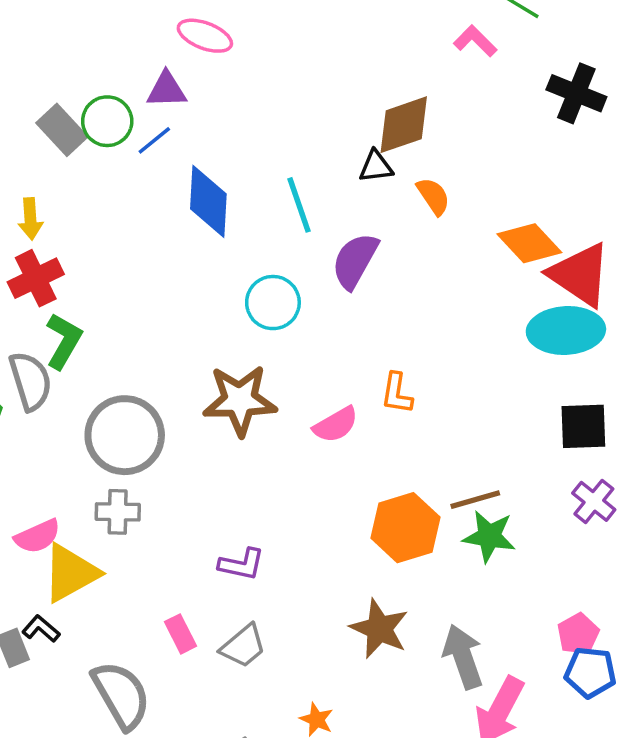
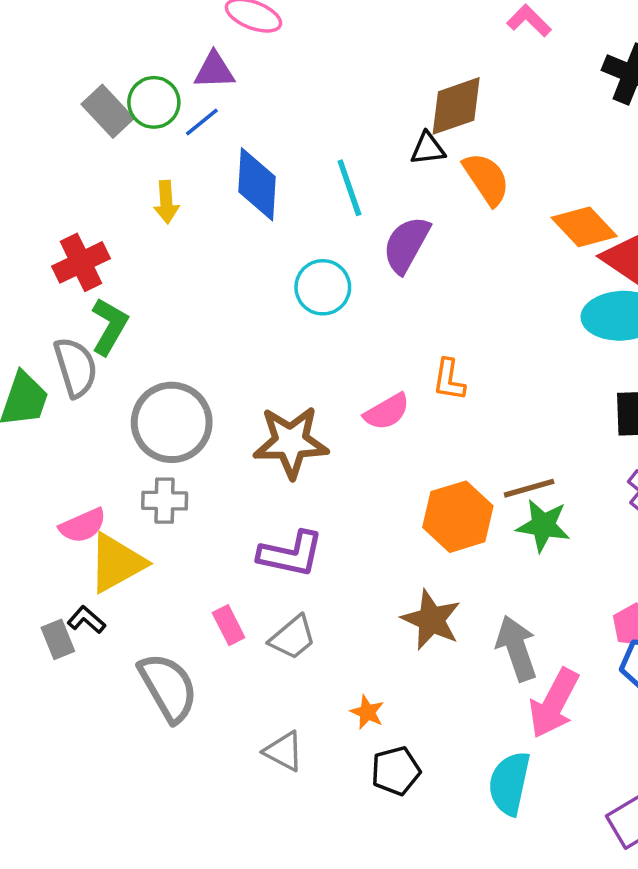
orange semicircle: (433, 196) -> (486, 179), size x1.4
yellow arrow: (30, 219) -> (166, 202), moved
brown star: (240, 400) -> (291, 442), moved
purple L-shape: (242, 564) -> (291, 554), size x1.4

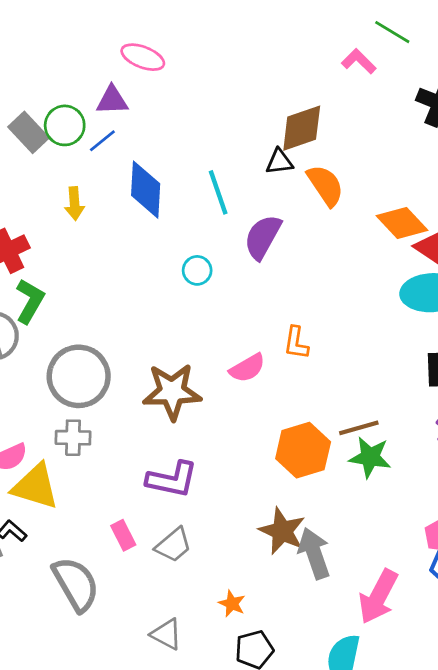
cyan circle: (323, 287) -> (197, 270), size x0.7
yellow triangle: (117, 563) -> (35, 486), turned 46
gray arrow: (517, 648) -> (314, 553), moved

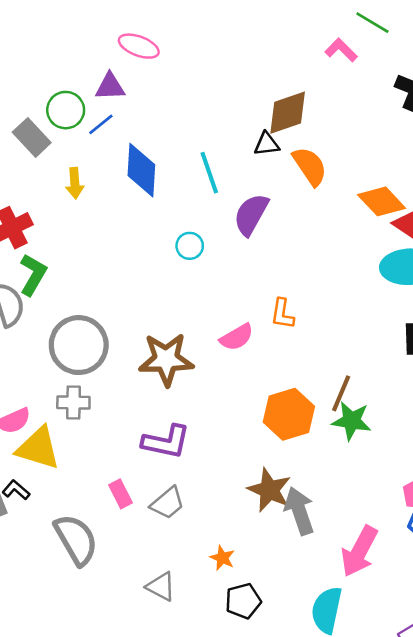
gray rectangle: (28, 132) -> (32, 137), moved
brown line: (359, 428) -> (341, 393), turned -51

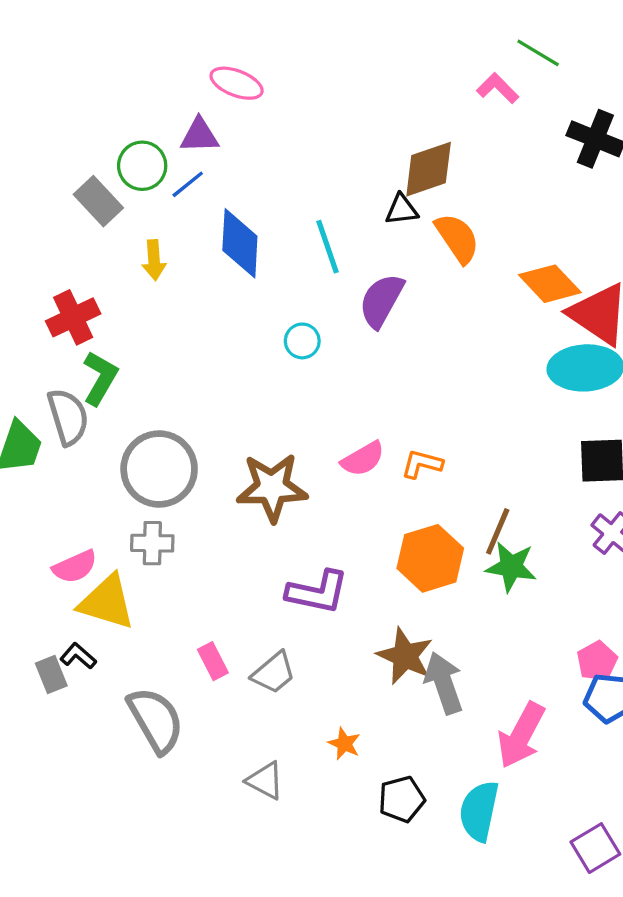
orange L-shape: (282, 314) -> (422, 464), moved, turned 96
purple L-shape: (166, 442) -> (317, 592), moved
black pentagon: (243, 601) -> (402, 799), moved

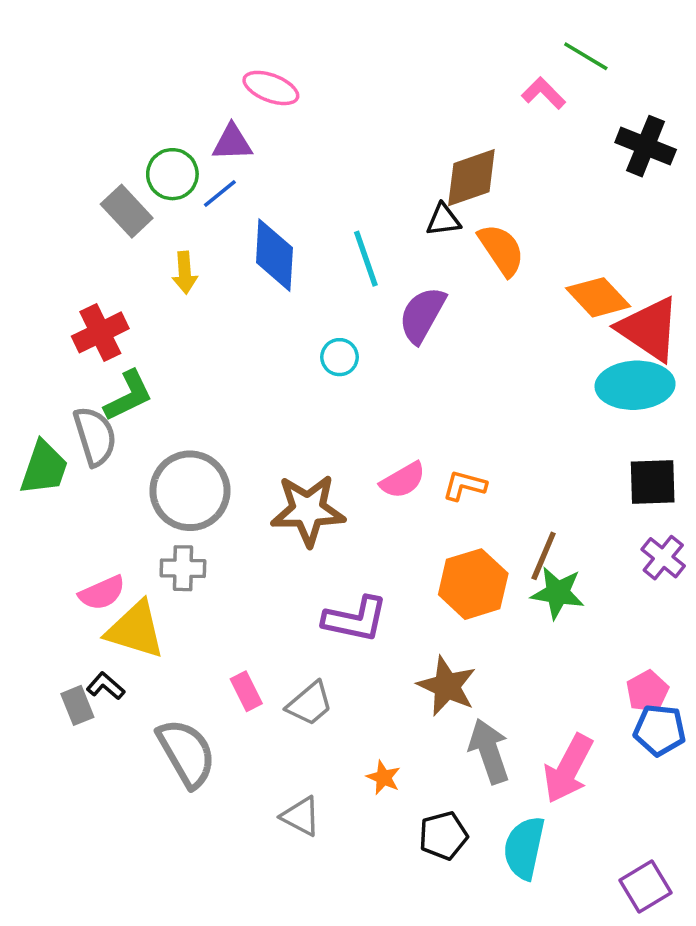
green L-shape: (100, 378) -> (128, 396), turned 34
gray arrow: (444, 683) -> (489, 751), moved

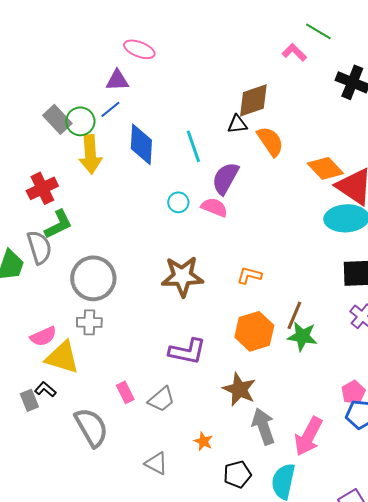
green circle: (172, 174) -> (80, 121), moved
yellow arrow: (185, 273) -> (90, 154), size x1.6
pink semicircle: (403, 480) -> (214, 207), moved, turned -128
brown star: (308, 510) -> (182, 276), moved

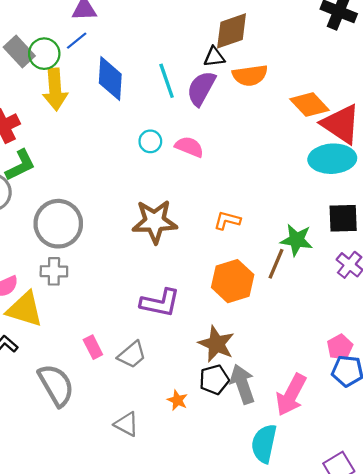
orange semicircle: (270, 141) -> (250, 75), turned 116
purple semicircle: (225, 178) -> (201, 88), moved
green star: (302, 336) -> (297, 240), moved
black pentagon: (237, 474) -> (214, 380), moved

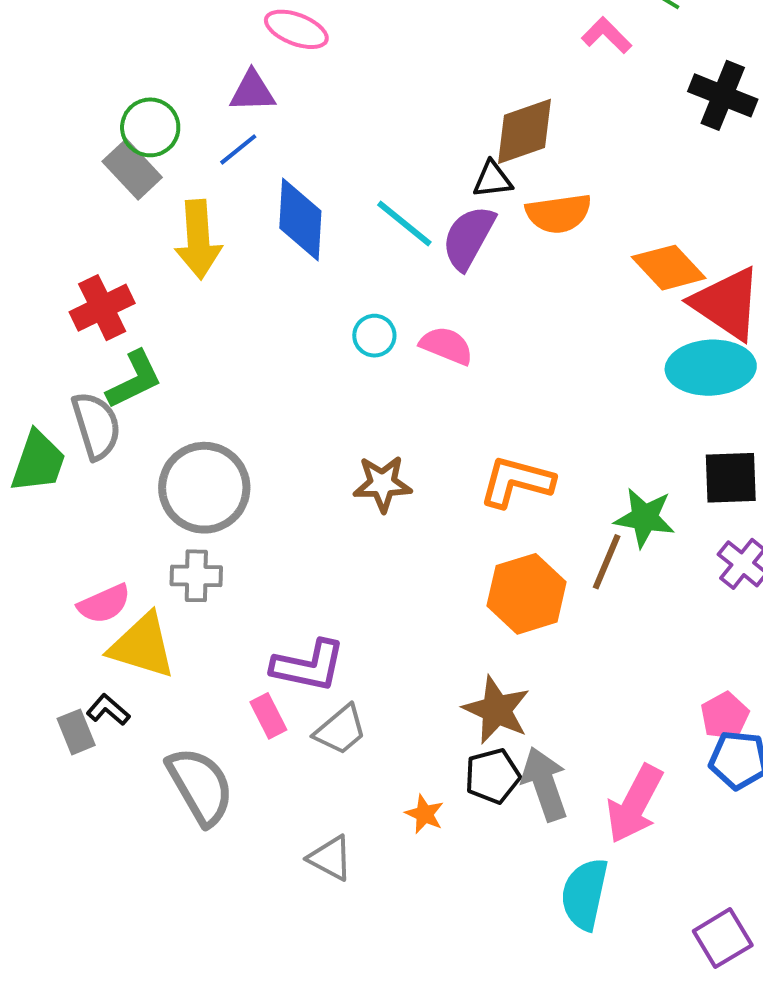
green circle: (44, 54) -> (150, 127), moved
cyan line: (167, 81) -> (404, 223), turned -32
orange L-shape: (227, 220) -> (517, 482), size x1.5
brown star: (155, 222) -> (382, 484), size x0.7
purple L-shape: (160, 303) -> (308, 666), moved

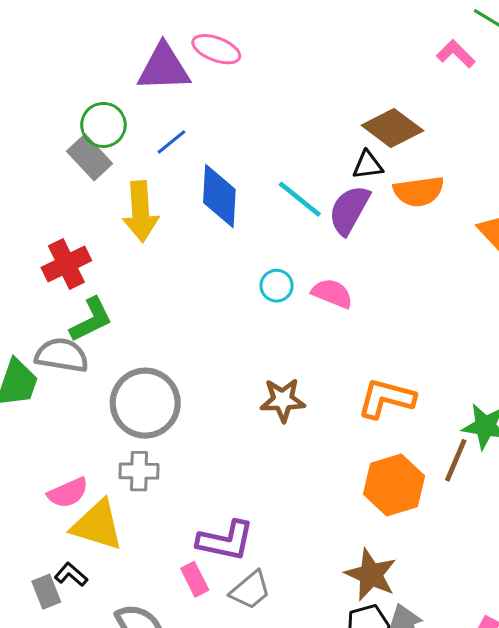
purple triangle: (252, 91) -> (164, 68), moved, size x1.5
brown diamond: (525, 131) -> (392, 128), turned 56
gray semicircle: (96, 426) -> (62, 355), turned -64

